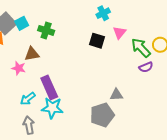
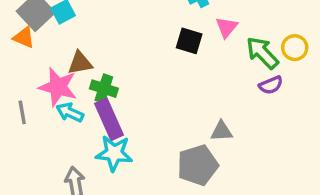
green cross: (46, 30) -> (104, 89), moved
pink star: (19, 68) -> (58, 87), size x1.6
cyan arrow: (28, 99) -> (70, 112), moved, turned 63

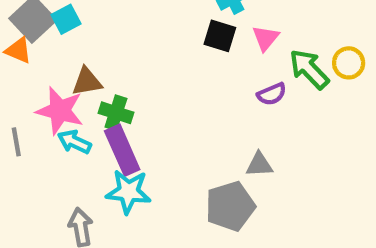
black square: (189, 41) -> (220, 36), moved
purple semicircle: (271, 85) -> (272, 94), moved

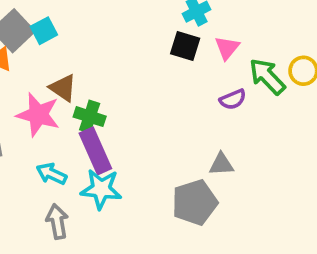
brown triangle: (87, 82) -> (63, 88), turned 44
cyan arrow: (74, 142) -> (51, 174), moved

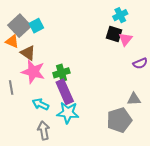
pink triangle: (227, 48) -> (125, 39), moved
brown triangle: (63, 88) -> (28, 53), moved
green cross: (90, 117) -> (61, 73), turned -35

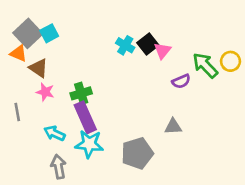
cyan cross: (120, 15) -> (125, 45), moved, turned -32
black square: (114, 34) -> (148, 44), turned 35
pink star: (33, 72) -> (45, 92), size x0.6
gray pentagon: (119, 120) -> (137, 153), moved

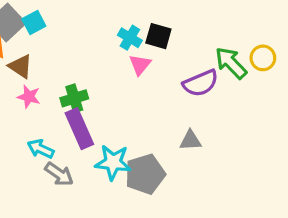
black square: (148, 44) -> (158, 36), turned -36
pink triangle: (163, 51) -> (140, 65), moved
purple semicircle: (181, 81) -> (201, 83), size x1.5
cyan star: (89, 144) -> (113, 162), moved
gray arrow: (59, 167) -> (59, 174), moved, turned 135

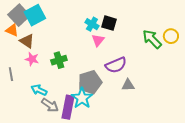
cyan square: (34, 23) -> (35, 15), size x1.5
purple semicircle: (201, 83) -> (116, 65), moved
purple rectangle: (79, 129) -> (68, 107), moved, turned 35
cyan star: (113, 162) -> (82, 98), turned 30
gray pentagon: (145, 174) -> (90, 82), moved

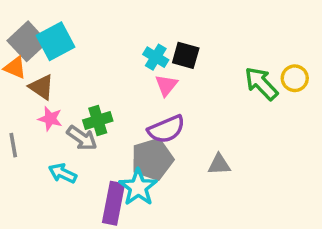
purple semicircle: (116, 65) -> (166, 129), moved
gray arrow: (50, 105) -> (82, 138), moved

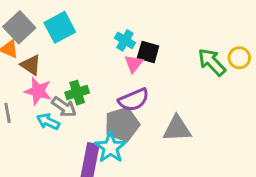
cyan square: (55, 41) -> (60, 27), moved
black square: (186, 55) -> (148, 52), moved
pink star: (50, 119) -> (38, 91), size x1.4
gray triangle: (219, 164) -> (177, 129), size x1.5
cyan arrow: (63, 173) -> (48, 121), moved

